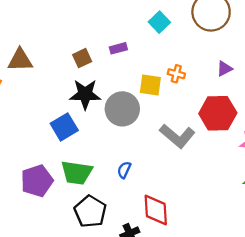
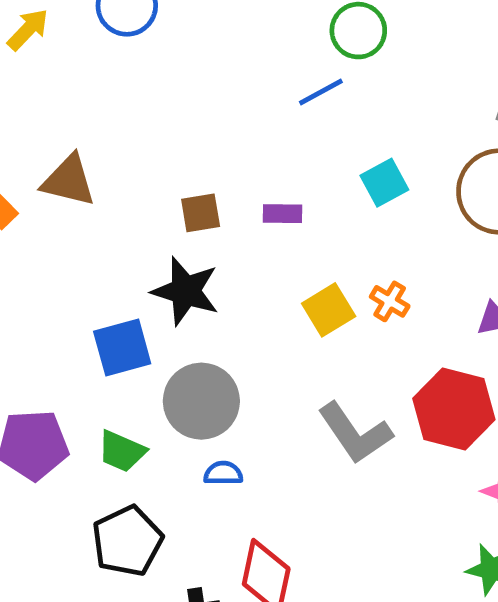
yellow square: (150, 85) -> (329, 310), turned 35
gray circle: (122, 109) -> (201, 401), moved
blue semicircle: (124, 170) -> (223, 473), turned 49
green trapezoid: (77, 173) -> (122, 451), size x0.7

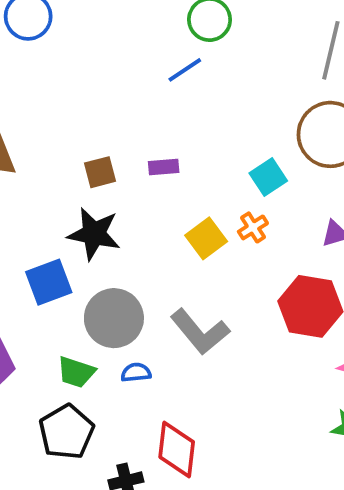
cyan square: (384, 183) -> (268, 177), moved
orange cross: (390, 301) -> (253, 227), turned 32
gray L-shape: (355, 433) -> (200, 332), moved
green trapezoid: (122, 451) -> (76, 372), moved

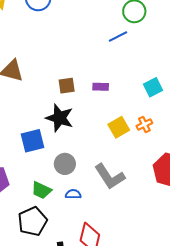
cyan square: (268, 177) -> (153, 87), moved
gray circle: (114, 318) -> (65, 164), size x0.7

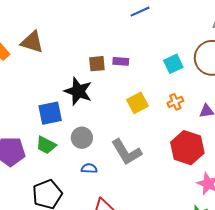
brown square: (67, 86) -> (97, 64), moved
orange cross: (144, 124) -> (175, 102), moved
green trapezoid: (41, 190) -> (46, 145), moved

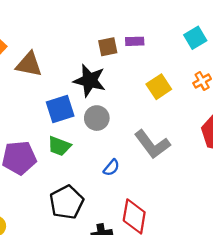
brown triangle: (32, 42) -> (29, 64), moved
gray circle: (82, 138) -> (97, 118), moved
blue semicircle: (89, 168) -> (111, 168), turned 133

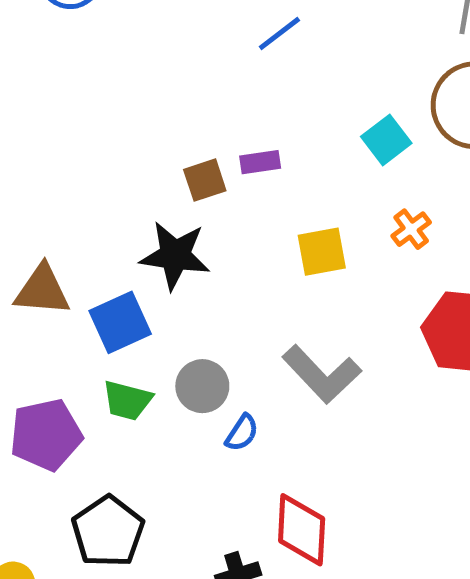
brown triangle: (29, 64) -> (42, 290), moved
yellow square: (159, 87) -> (322, 252), turned 30
gray circle: (97, 118) -> (202, 386), moved
black pentagon: (67, 202) -> (108, 531), moved

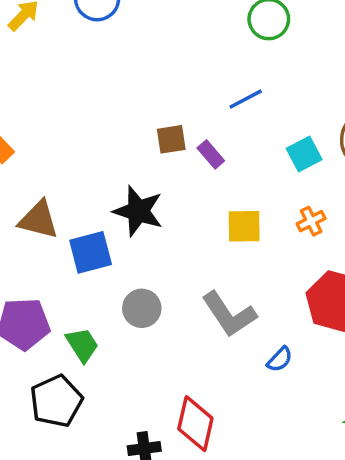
blue line: (279, 34) -> (246, 99), moved
purple rectangle: (260, 162) -> (211, 154), turned 48
brown square: (205, 180) -> (171, 139), moved
green trapezoid: (127, 400) -> (82, 345), moved, turned -147
blue semicircle: (242, 433) -> (280, 359), moved

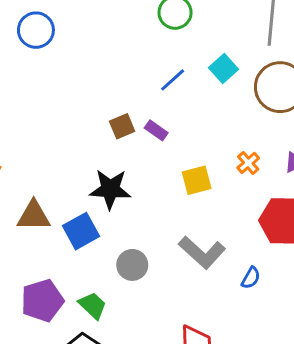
cyan square: (304, 154) -> (224, 69), moved

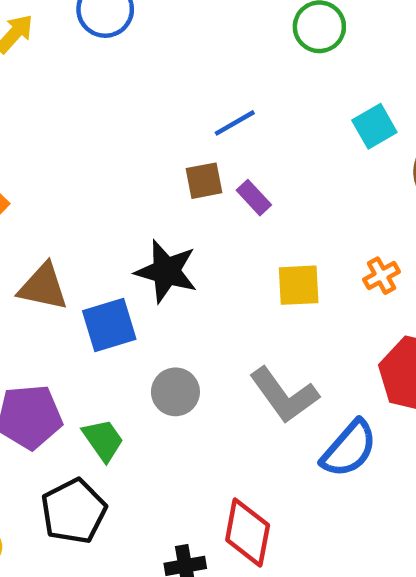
blue line: (173, 80) -> (235, 123), moved
blue semicircle: (251, 278) -> (349, 449), size x1.8

